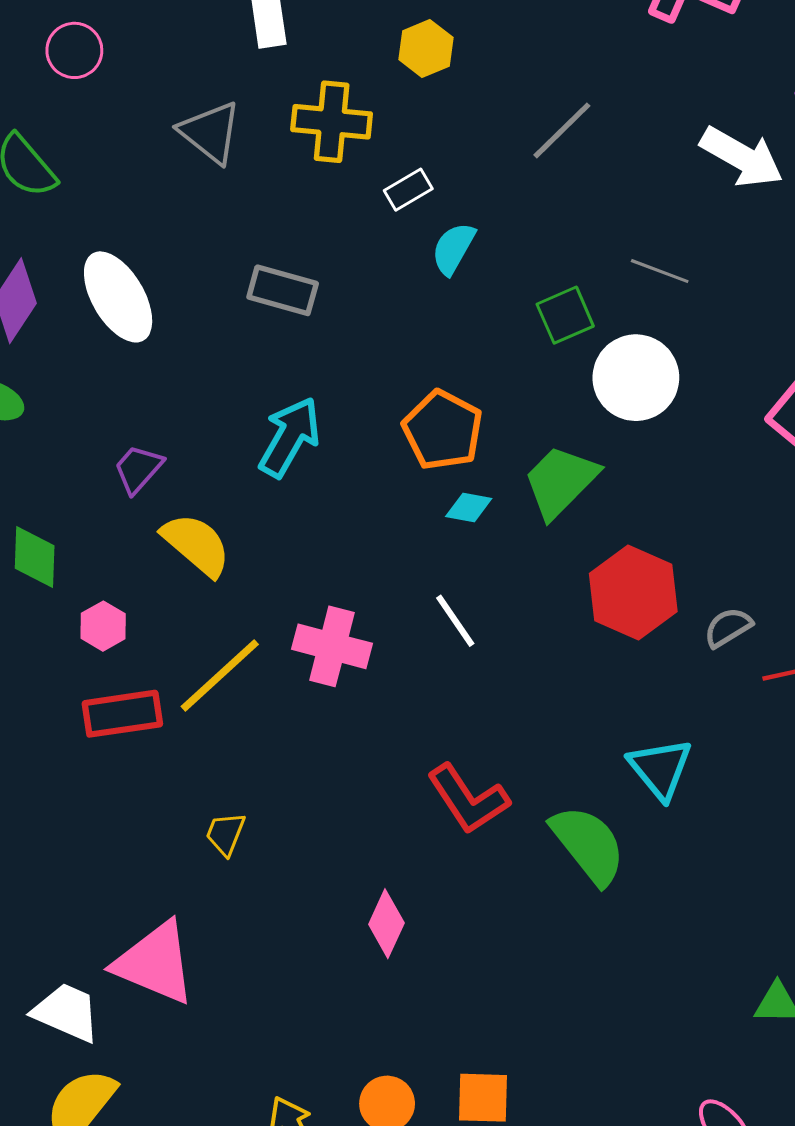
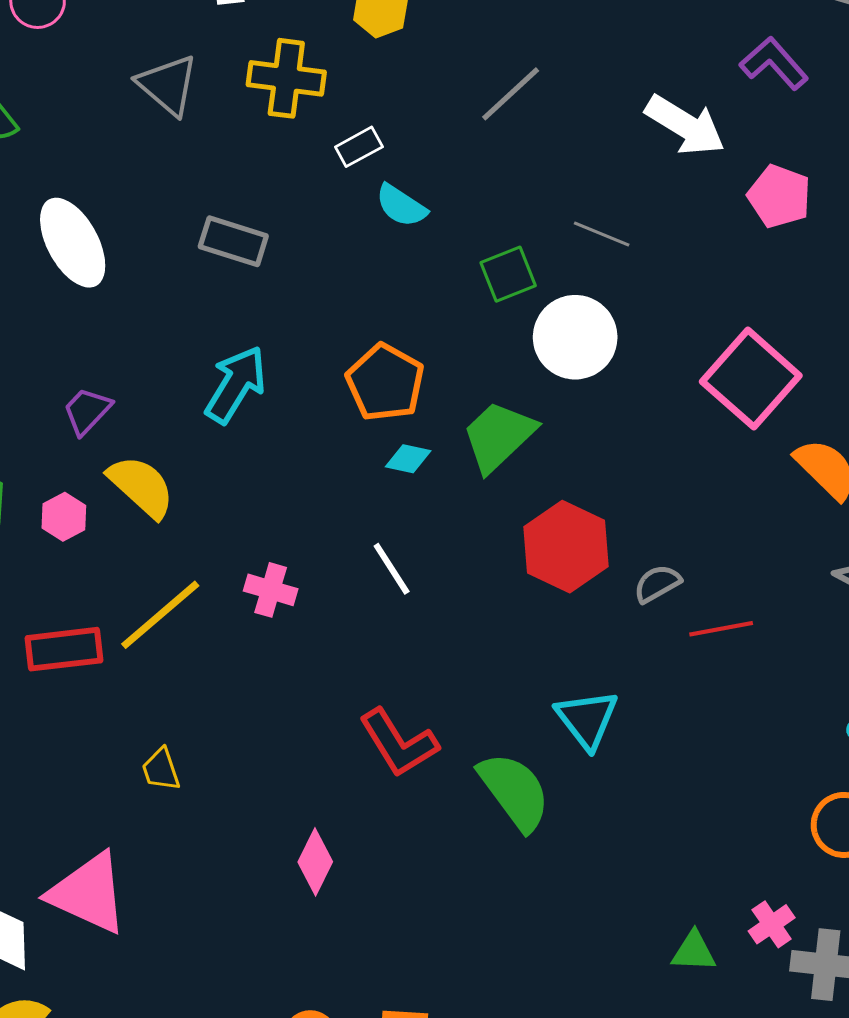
cyan semicircle: (453, 248) -> (401, 206), turned -88
pink hexagon: (103, 626) -> (64, 517), moved
pink cross: (332, 646) -> (271, 590), size x0.7
yellow trapezoid: (225, 834) -> (161, 769), turned -42

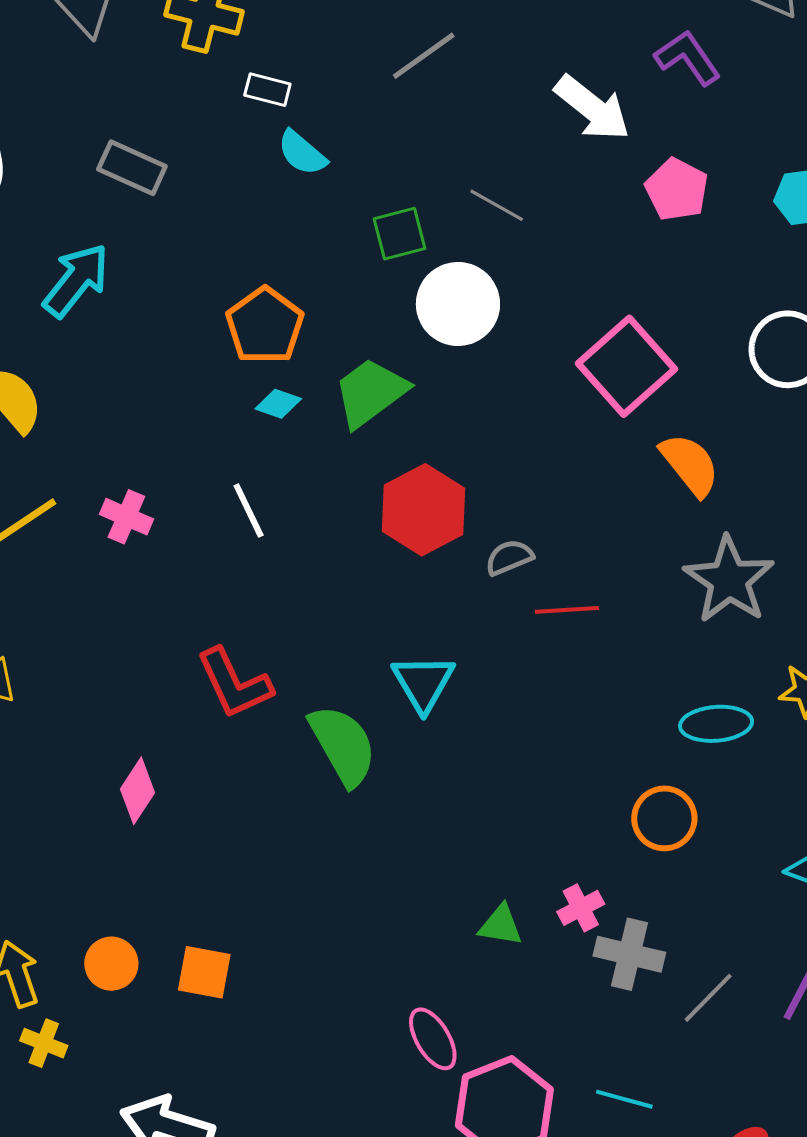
white rectangle: (359, 147) -> (267, 90), turned 36
cyan arrow: (236, 385) -> (76, 280), moved

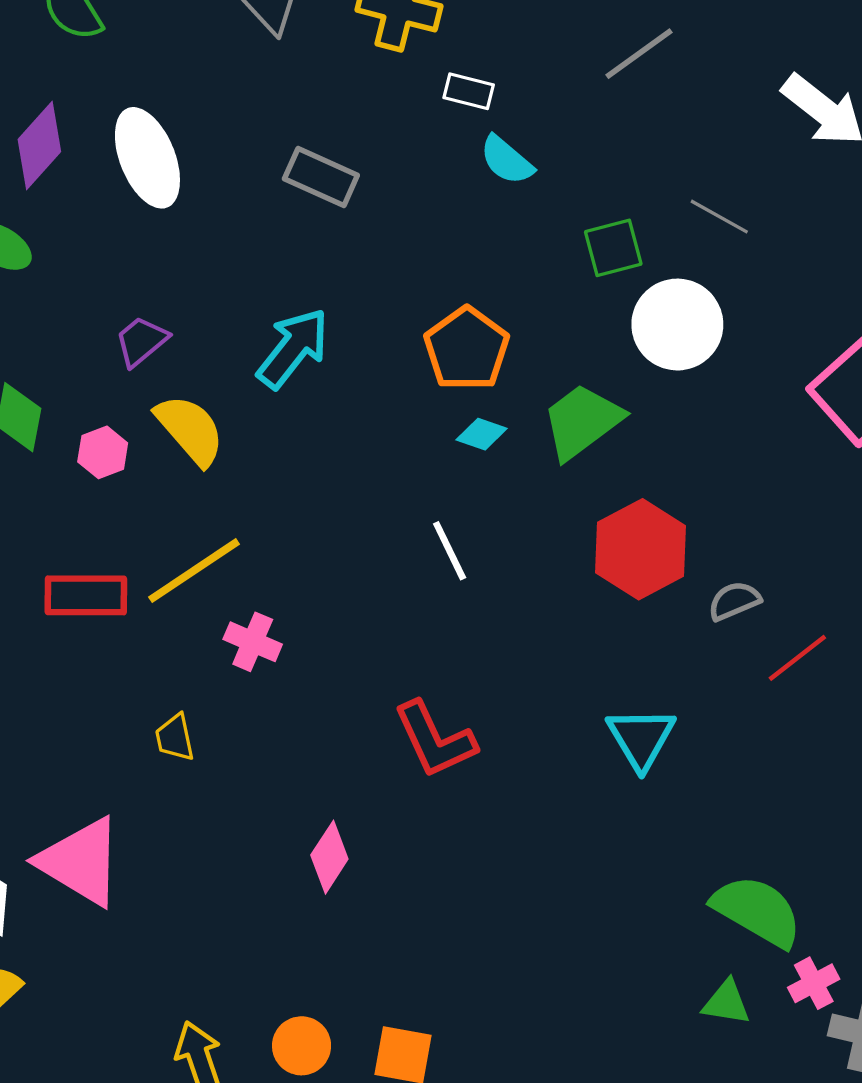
cyan arrow: (76, 280) -> (293, 348), moved
pink cross: (126, 517) -> (253, 642), moved
red line: (567, 610) -> (797, 658), turned -34
green semicircle: (343, 745) -> (757, 911), moved, turned -30

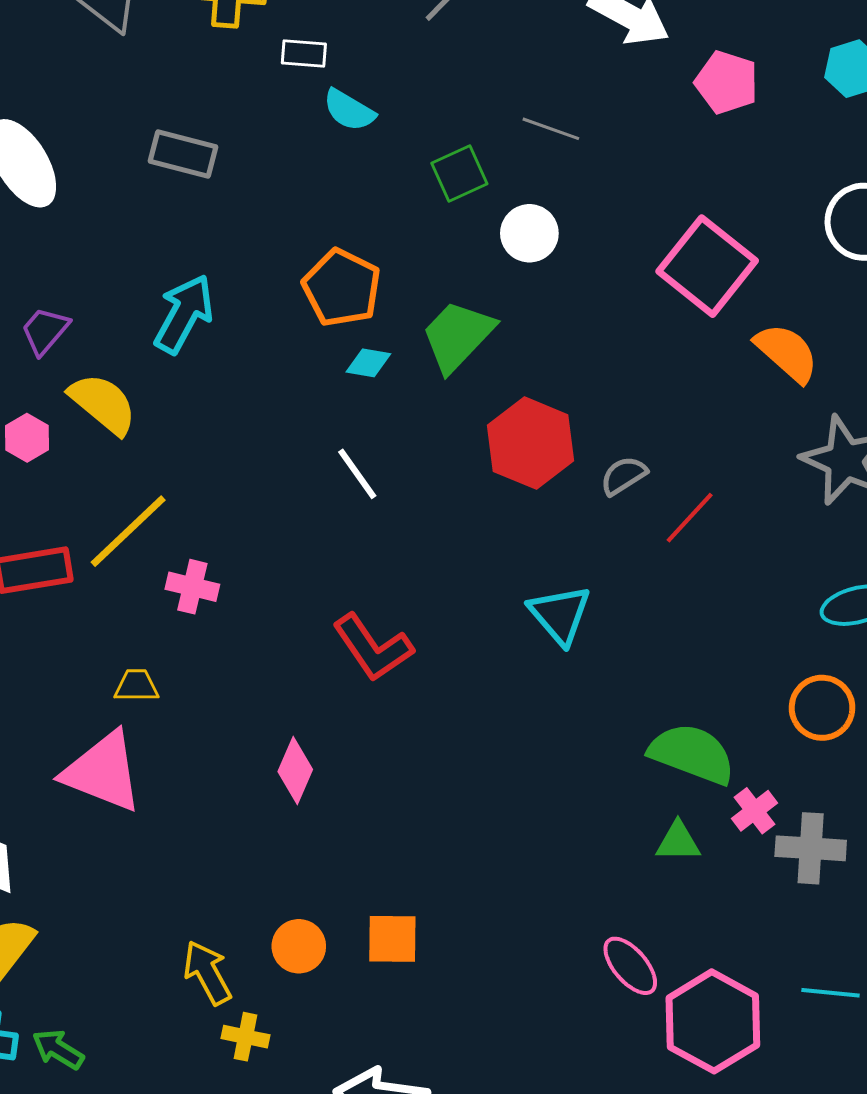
white circle: (677, 325) -> (529, 233), size x0.7
yellow trapezoid: (175, 738) -> (136, 686), turned 111
pink triangle: (81, 862) -> (103, 772), moved

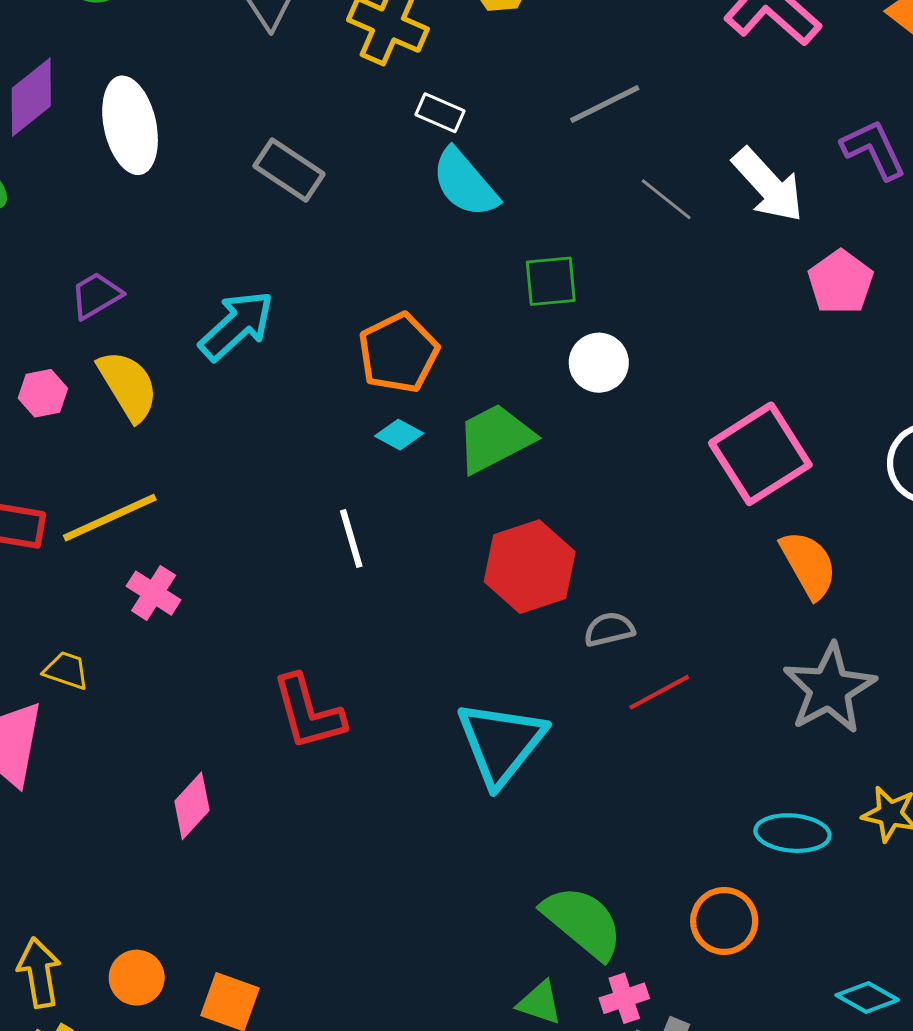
cyan semicircle: (349, 110) -> (465, 183), size x1.4
gray line: (551, 129) -> (666, 199), moved
cyan triangle: (560, 615) -> (501, 743), size x1.4

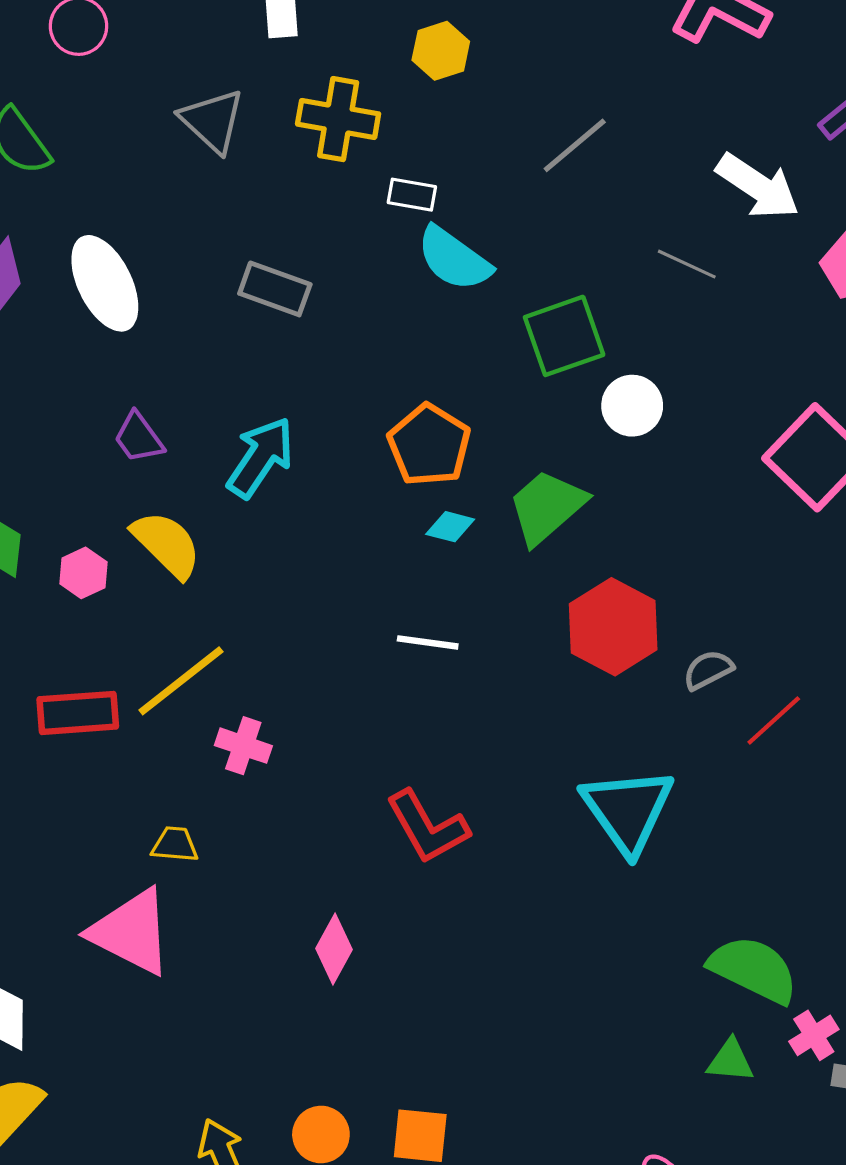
gray line: (666, 199) -> (687, 264), moved
green square: (551, 281) -> (564, 336), size x1.4
purple trapezoid: (96, 295) -> (139, 438), moved, turned -82
white line: (351, 539) -> (428, 642), turned -52

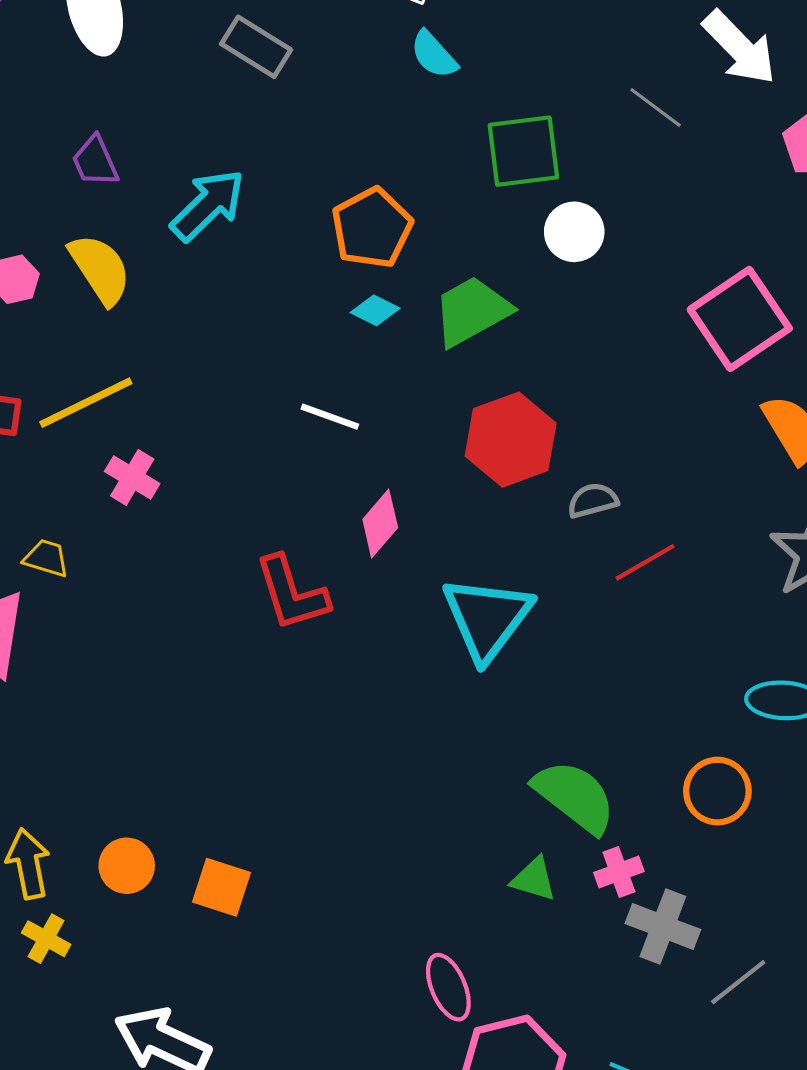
cyan semicircle: (454, 259) -> (434, 55), size x0.7
pink diamond: (334, 949) -> (380, 523), moved

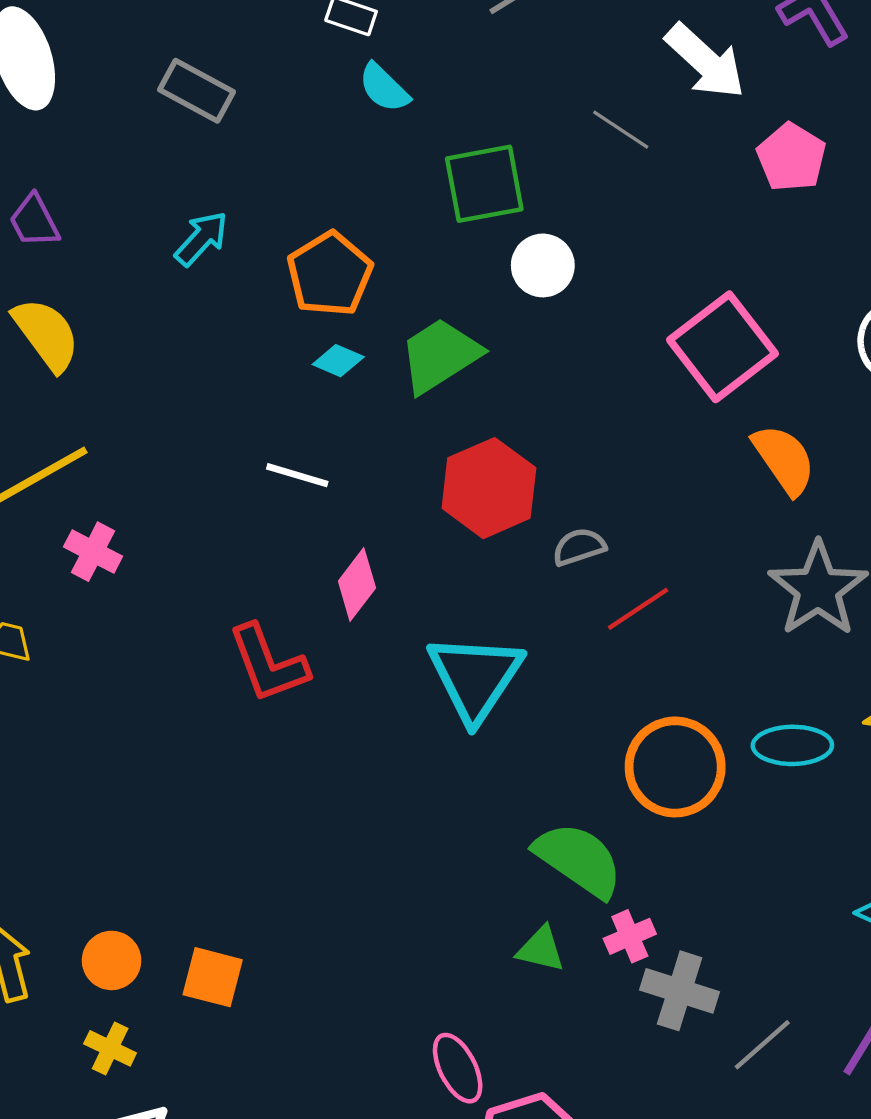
cyan arrow: (208, 205) -> (201, 239), moved, size x0.7
orange circle: (717, 791) -> (675, 767), moved, size x1.4
yellow cross: (46, 939) -> (110, 1048), moved

